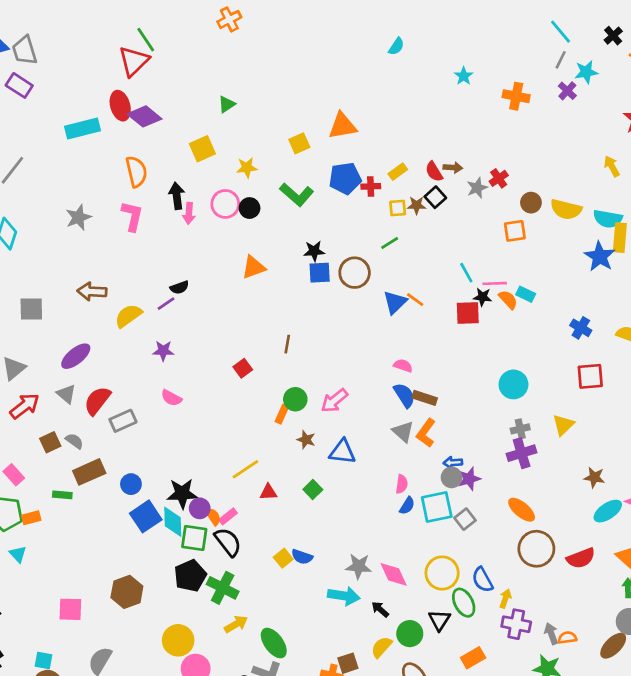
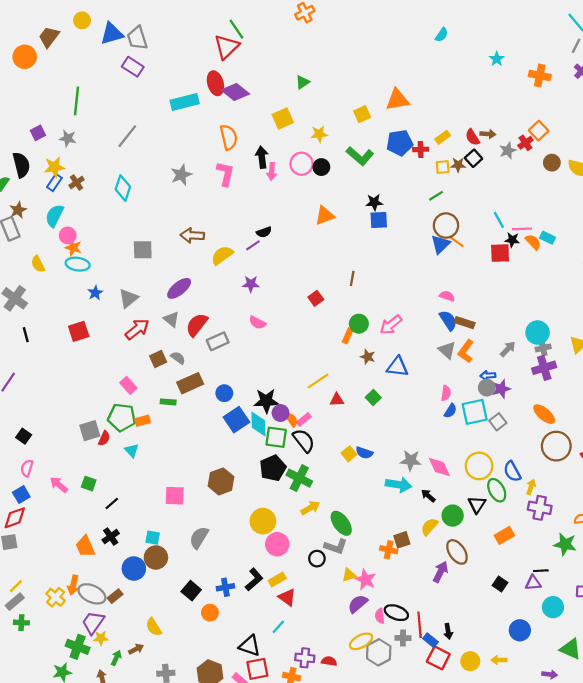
orange square: (515, 231) -> (539, 131), moved, turned -36
brown circle: (355, 273) -> (446, 226), moved
cyan circle: (513, 384) -> (538, 332), moved
gray arrow: (551, 634) -> (508, 349), moved, turned 63

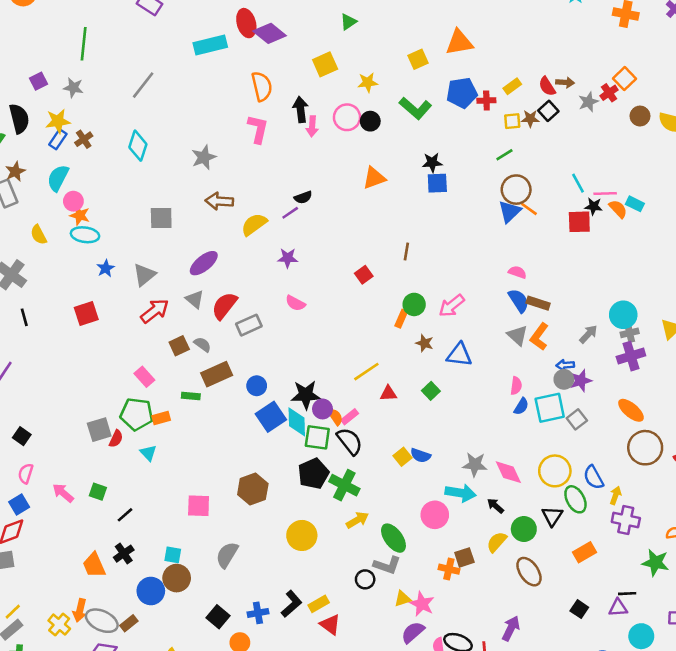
gray star: (181, 175) -> (204, 157), moved
pink circle: (277, 544) -> (435, 515), moved
purple arrow: (440, 572) -> (511, 628), moved

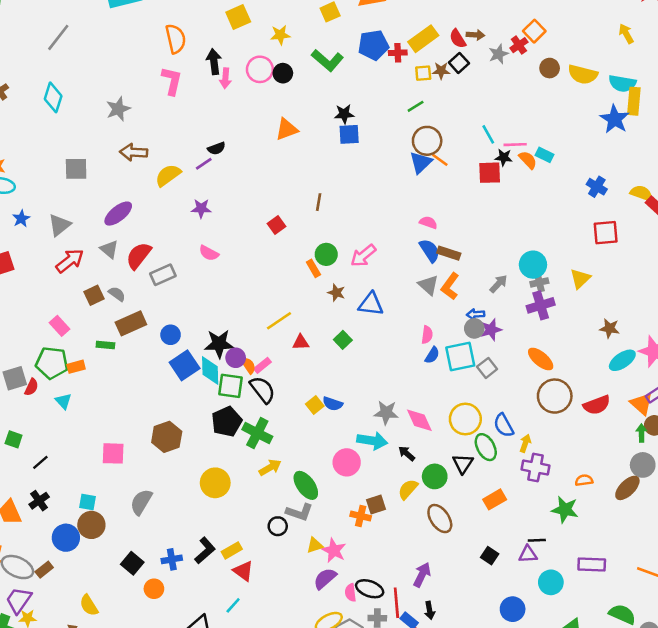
yellow rectangle: (512, 86) -> (423, 39), size x1.6
orange rectangle: (401, 319) -> (313, 268), turned -54

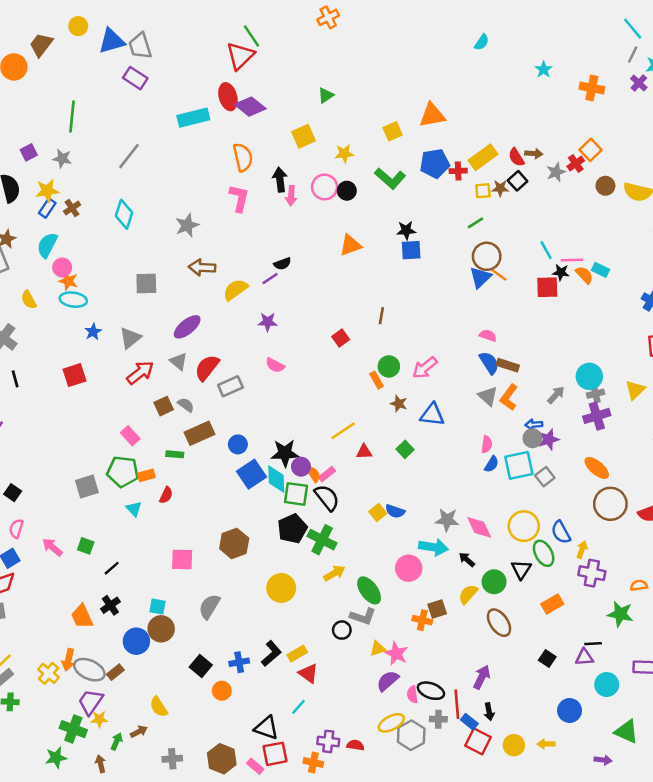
red semicircle: (31, 387) -> (166, 495), moved

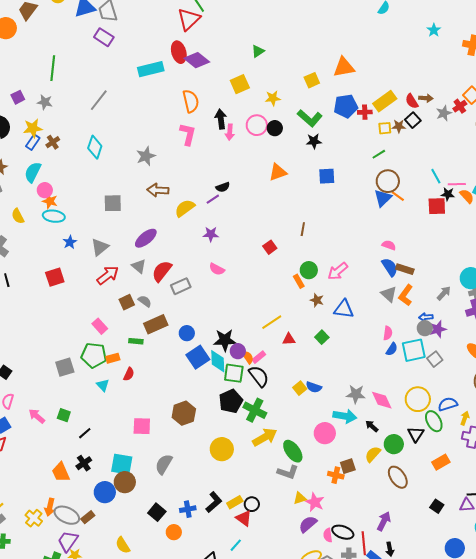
black star: (406, 230) -> (314, 141), moved
blue semicircle: (561, 532) -> (448, 404), turned 102
yellow arrow: (334, 573) -> (265, 437), size x1.4
cyan square: (157, 607) -> (122, 464), size x1.6
black circle: (342, 630) -> (252, 504), moved

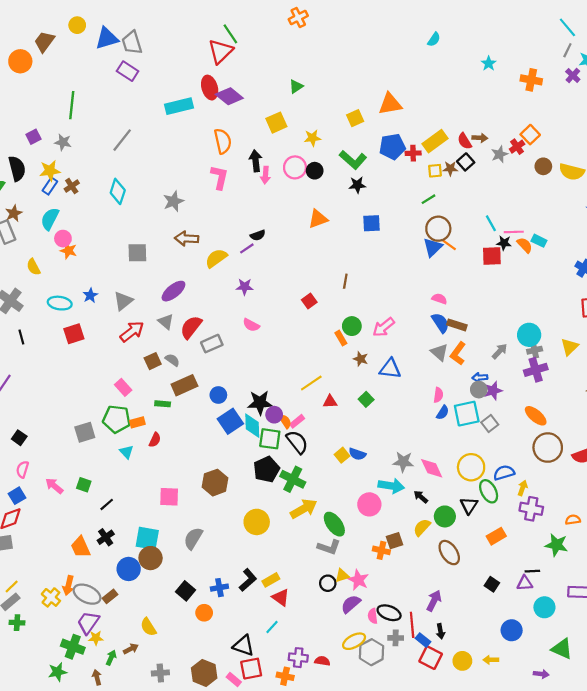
cyan ellipse: (54, 216) -> (60, 303), moved
black circle: (252, 504) -> (328, 583), moved

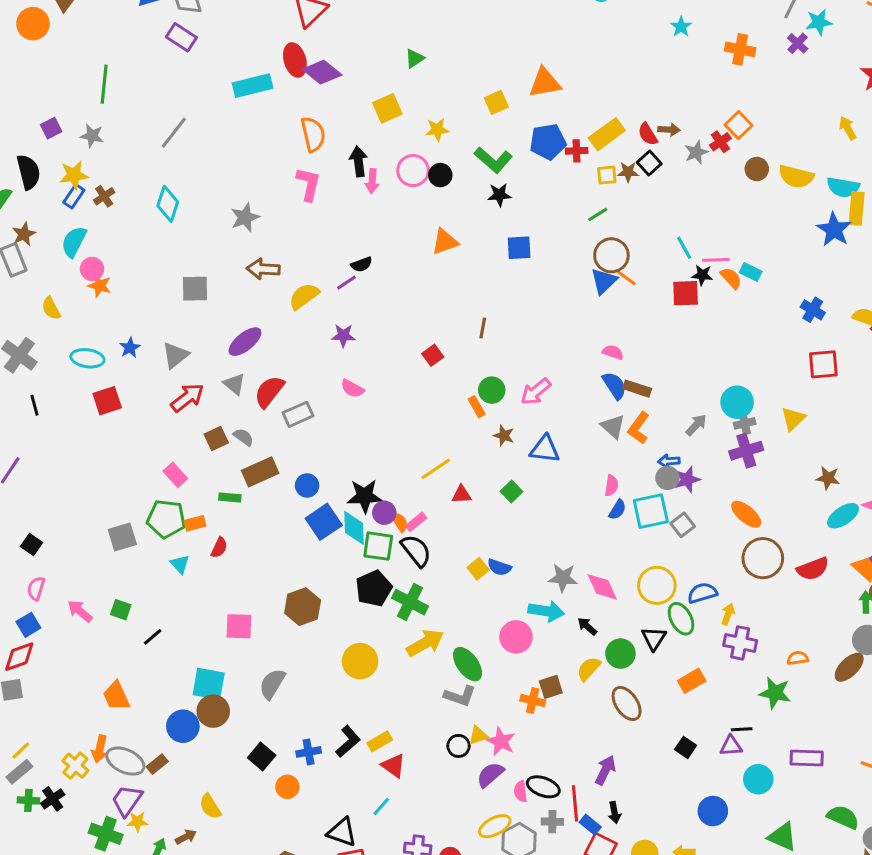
black cross: (106, 537) -> (53, 799), moved

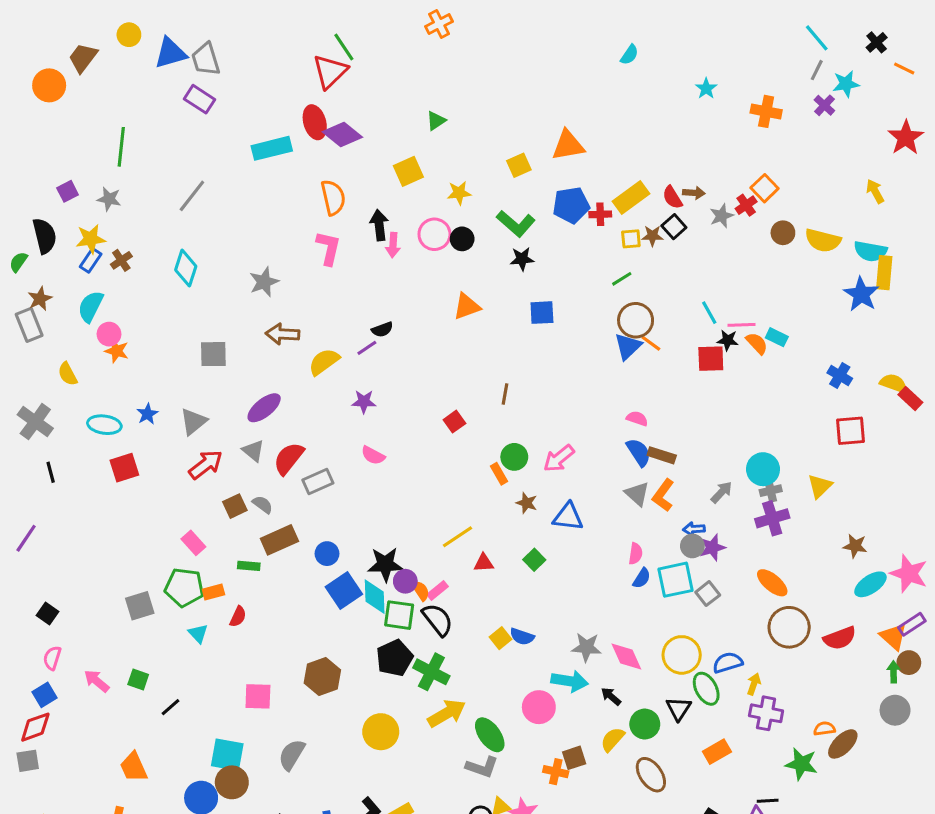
brown ellipse: (849, 667) -> (843, 744), moved

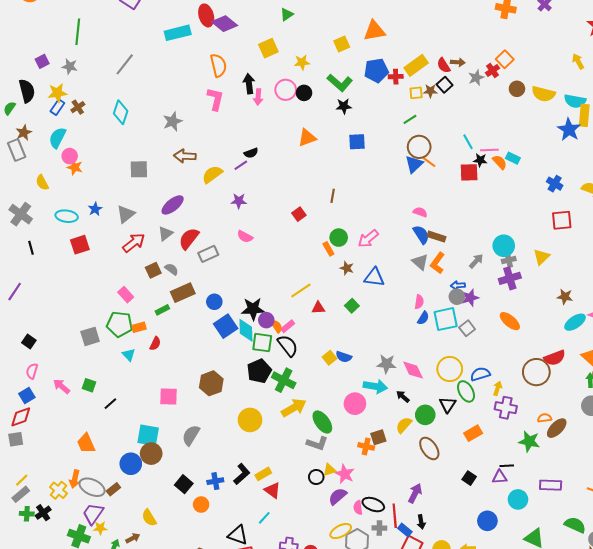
gray triangle: (253, 451) -> (165, 233), turned 42
green rectangle: (249, 566) -> (162, 310), turned -32
brown circle: (789, 627) -> (536, 372), moved

